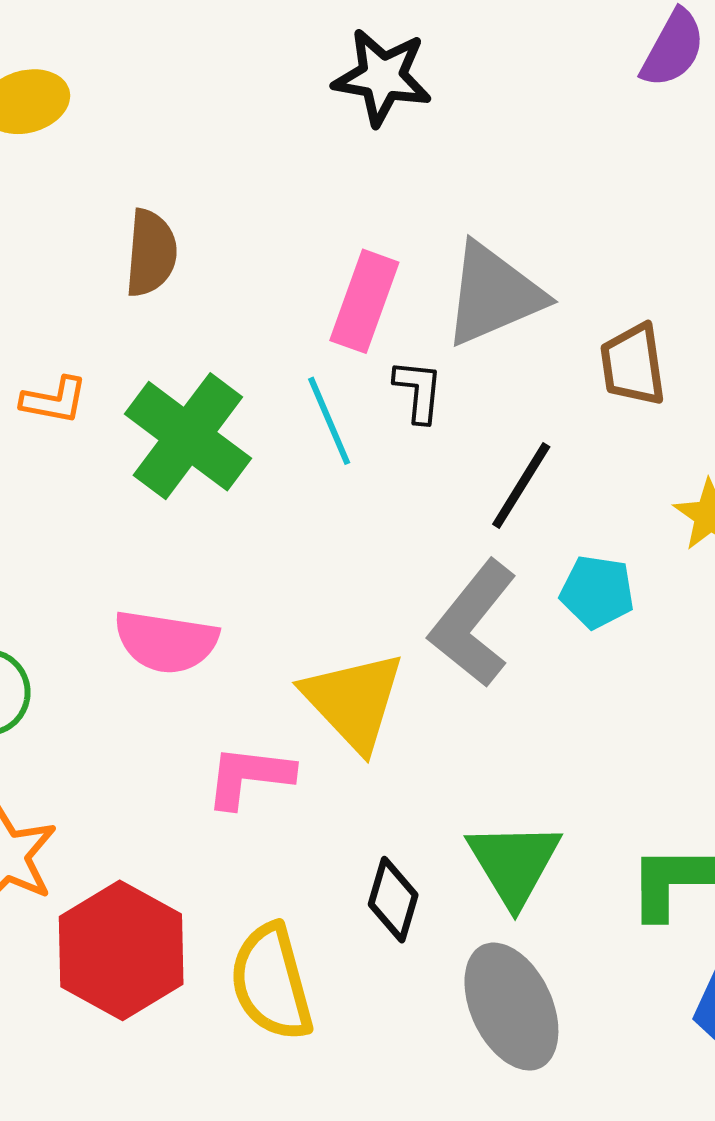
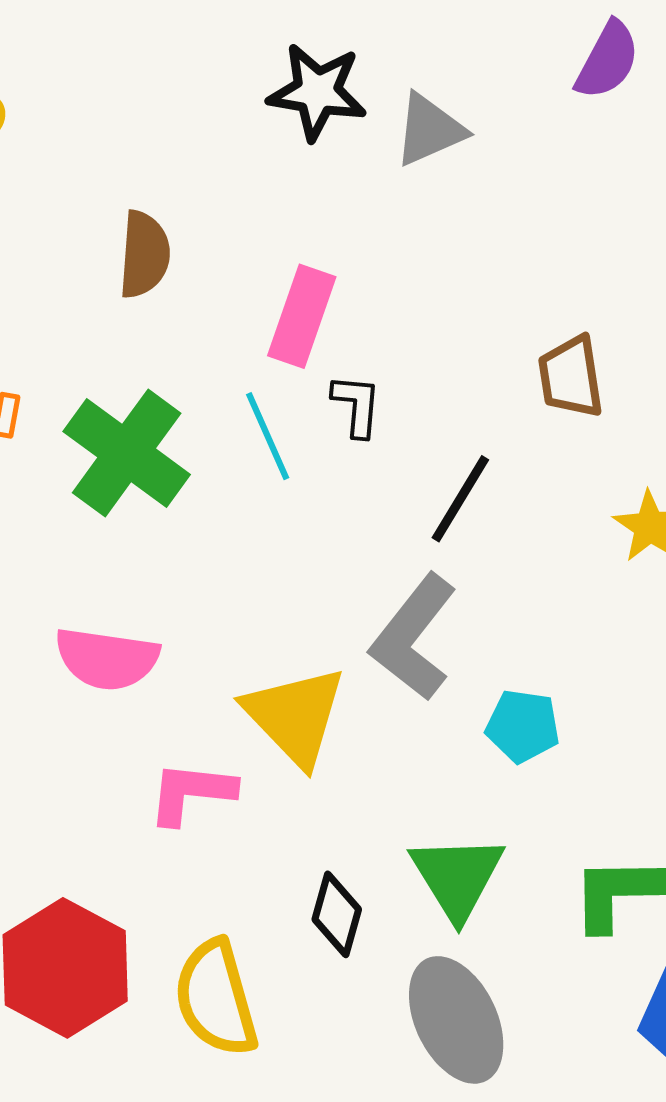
brown semicircle: (151, 253) -> (144, 254), moved
gray triangle: (493, 294) -> (430, 130), moved, size x0.7
cyan pentagon: (597, 592) -> (523, 726), moved

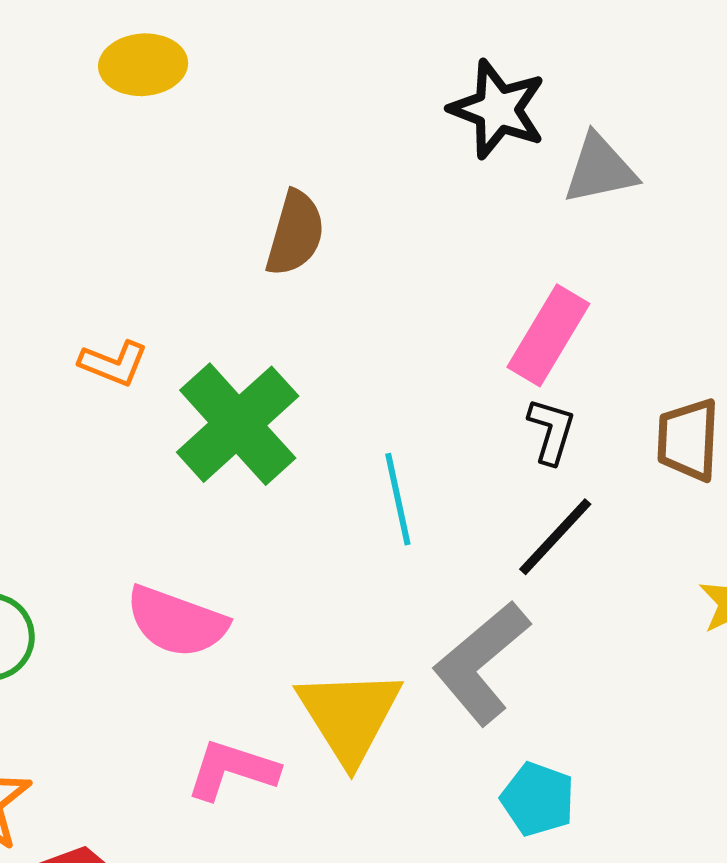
pink rectangle: (302, 316) -> (548, 335), moved
black L-shape: (357, 405) -> (551, 431), moved
cyan line: (268, 436) -> (398, 499), moved
cyan pentagon: (523, 726) -> (538, 799), moved

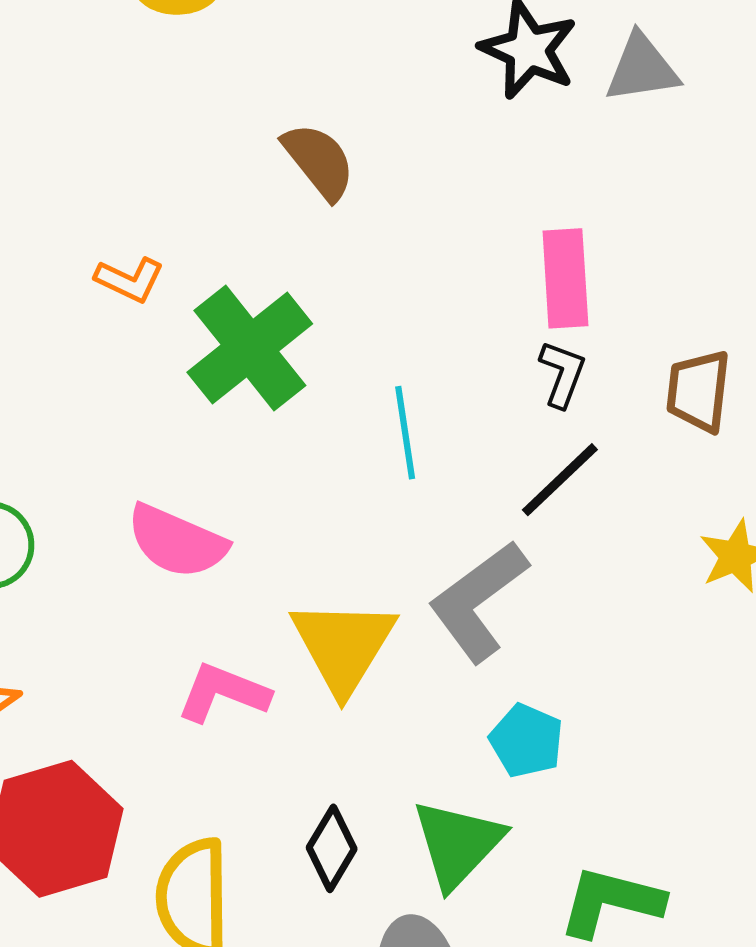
gray triangle: (600, 169) -> (642, 68), moved
brown semicircle: (295, 233) -> (319, 161), turned -58
pink rectangle: (548, 335) -> (565, 278), turned -38

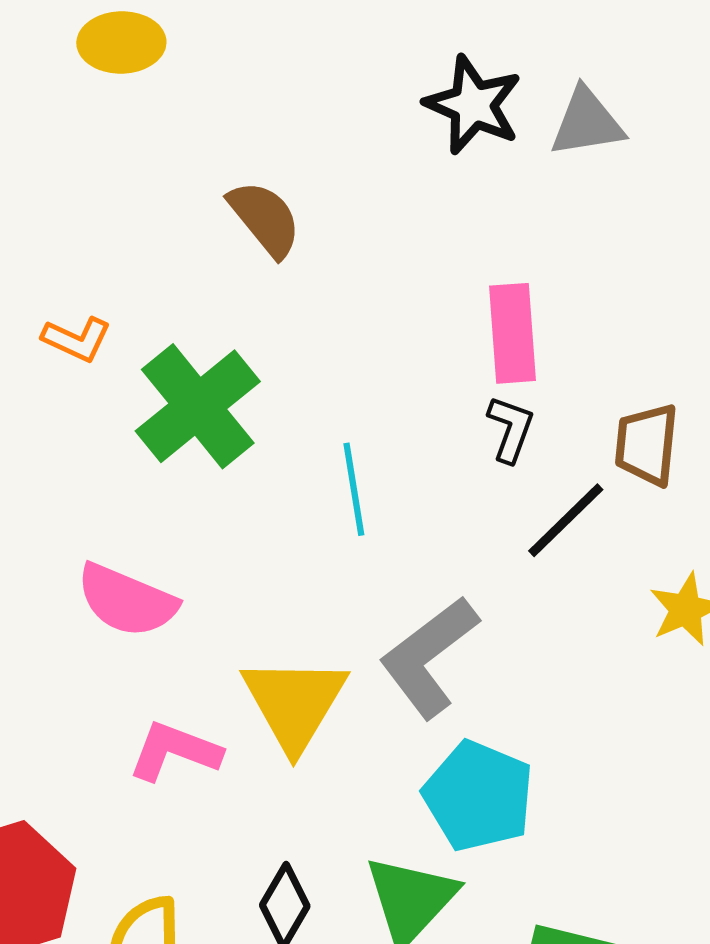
black line: (560, 480) -> (566, 520), moved
cyan pentagon: (526, 741) -> (478, 796), size x1.5

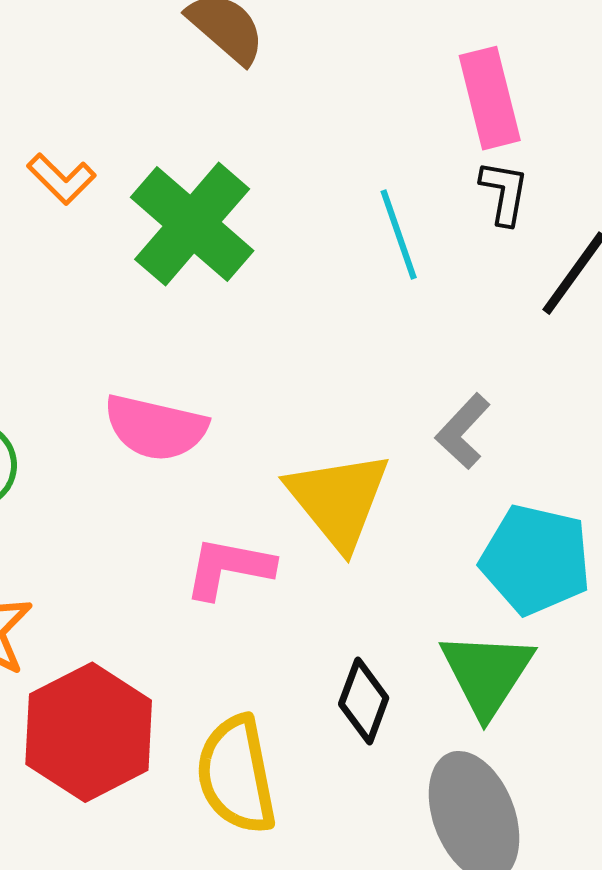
orange L-shape: (77, 339) -> (61, 179), turned 30
cyan line: (354, 489) -> (399, 234), moved
gray L-shape: (429, 657) -> (463, 431), size x0.6

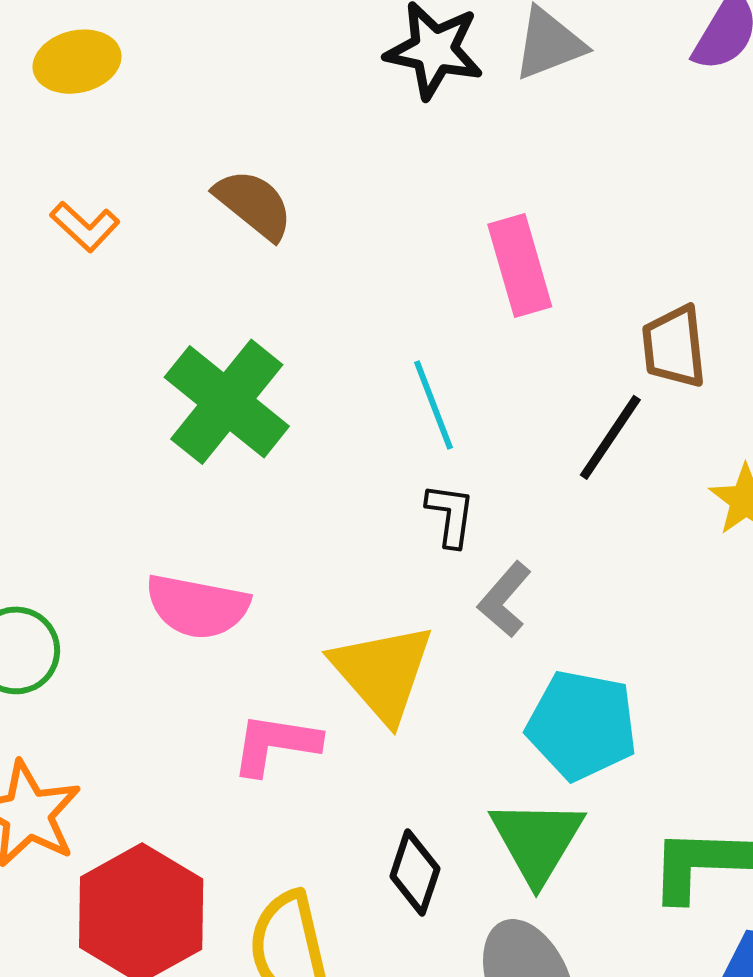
orange L-shape: (61, 179) -> (85, 226), moved
black L-shape: (504, 193) -> (450, 515), moved

